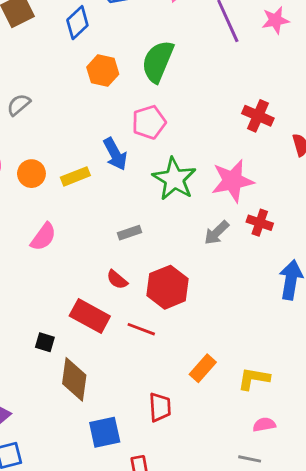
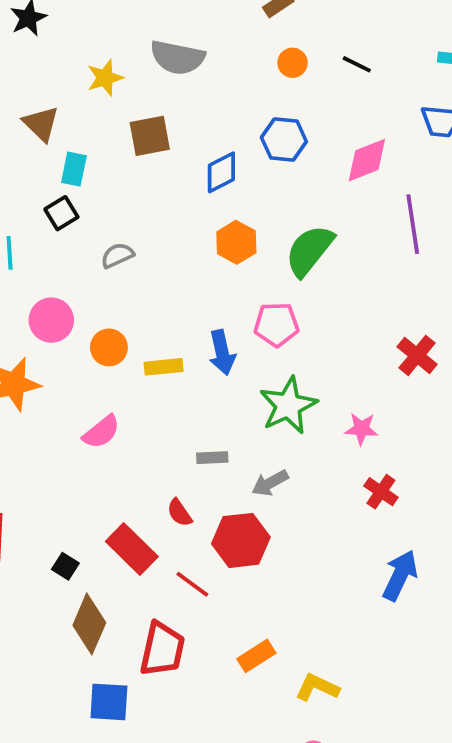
pink star: (233, 181) -> (361, 429), size x0.6
gray arrow: (216, 233) -> (270, 483), moved
red trapezoid: (160, 407) -> (162, 649), moved, size x1.4

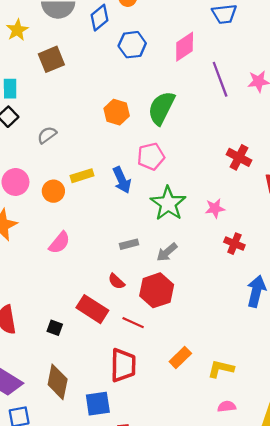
blue diamond: (221, 172) -> (100, 18), moved
yellow rectangle: (164, 367) -> (82, 176), moved
brown diamond: (89, 624) -> (58, 382), moved

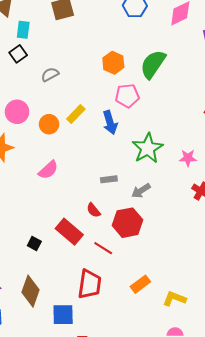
pink pentagon: (151, 156) -> (127, 96), moved
yellow rectangle: (82, 176) -> (76, 114), turned -36

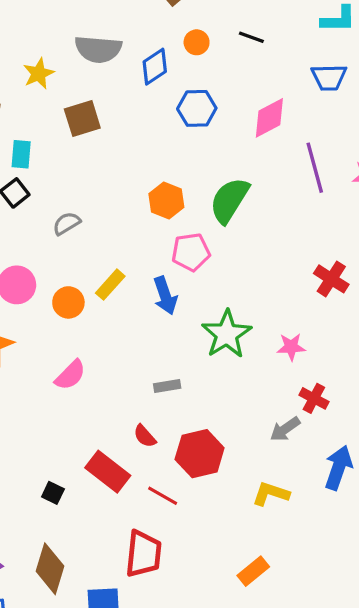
gray arrow: (141, 191) -> (285, 429), moved
orange rectangle: (140, 284) -> (253, 571), moved
yellow L-shape: (174, 299) -> (271, 494), moved

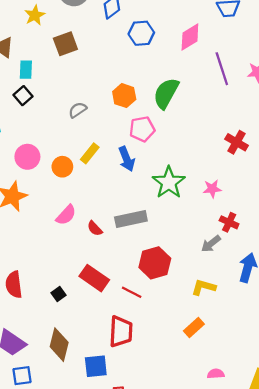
gray semicircle: (67, 223) -> (78, 110), moved
gray rectangle: (167, 386) -> (131, 219), size x1.8
red semicircle: (145, 436) -> (95, 228), moved
black square: (53, 493) -> (59, 294), turned 32
orange rectangle: (253, 571) -> (194, 328), moved

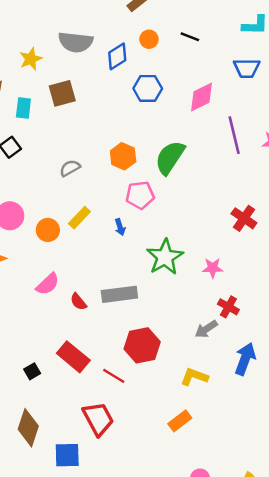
cyan rectangle: (26, 70) -> (23, 108), moved
blue arrow: (127, 159) -> (120, 227), size x0.6
red trapezoid: (121, 332) -> (98, 419), turned -36

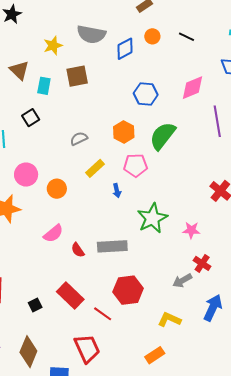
blue hexagon: (148, 88) -> (146, 94), moved
yellow rectangle: (79, 218) -> (95, 168), moved

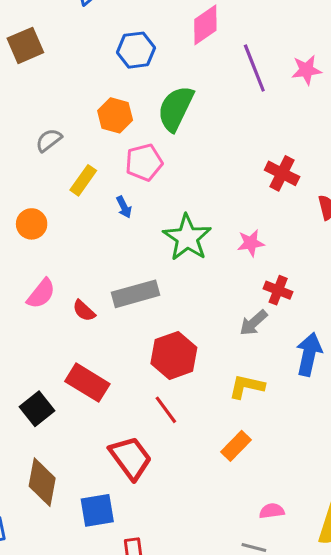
black square: (35, 305) -> (37, 409), size x1.5
red line: (103, 314) -> (166, 410), moved, turned 30

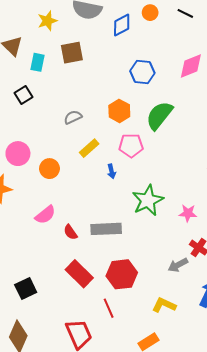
red rectangle: (87, 383) -> (79, 274), moved

